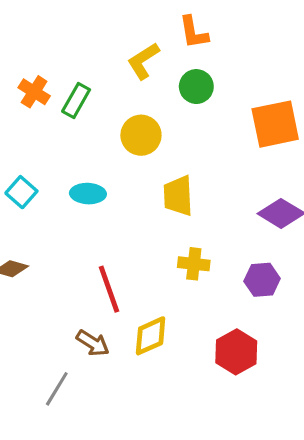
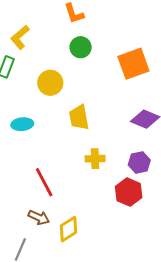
yellow L-shape: (143, 61) -> (20, 37), moved
yellow diamond: (151, 336) -> (68, 229), moved
red hexagon: (236, 352) -> (129, 192), moved

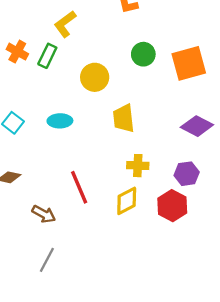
green circle: (81, 47) -> (143, 54), moved
brown arrow: (39, 217) -> (44, 214), moved
yellow diamond: (68, 229) -> (127, 201), moved

